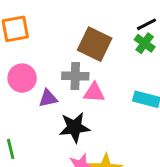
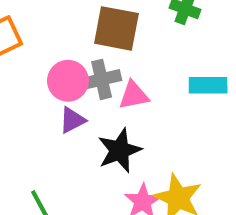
pink circle: (22, 78) -> (68, 81), moved

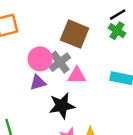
gray cross: (102, 79) -> (60, 62), turned -35

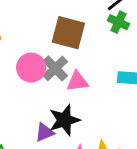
purple triangle: (38, 82) -> (45, 132), moved

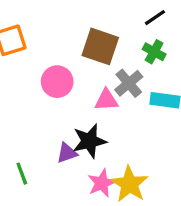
green cross: (119, 22) -> (154, 52), moved
gray cross: (55, 68) -> (129, 83), moved

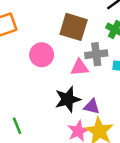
gray cross: (129, 83) -> (96, 54), turned 35
purple triangle: (67, 153) -> (92, 107), moved, turned 35

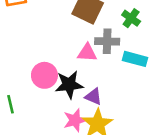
pink circle: (42, 55) -> (44, 75), moved

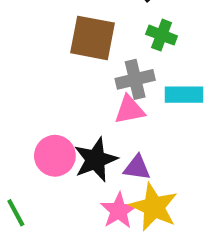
pink triangle: (87, 53) -> (130, 110), moved

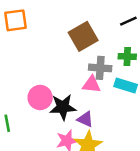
green cross: (162, 35) -> (127, 57), moved, turned -36
brown square: (92, 38) -> (83, 36), turned 32

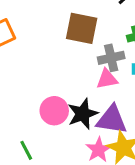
brown square: (83, 36) -> (82, 28), turned -32
purple triangle: (85, 119) -> (112, 120), size x1.6

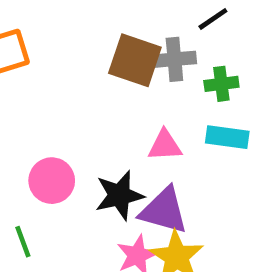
gray cross: (111, 58) -> (174, 59), moved
pink circle: (54, 111) -> (52, 181), moved

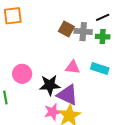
brown square: (135, 60) -> (66, 29), size x0.7
green cross: (221, 84) -> (103, 37), moved

